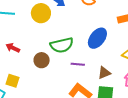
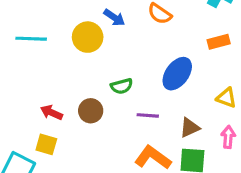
green semicircle: (62, 45) -> (122, 86), size x0.6
red arrow: (13, 48) -> (51, 112), moved

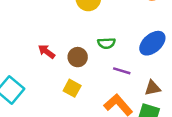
yellow square: (46, 144) -> (72, 88), moved

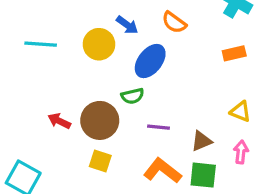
blue ellipse: (152, 43) -> (150, 61), moved
brown circle: (78, 57) -> (100, 120), size x1.5

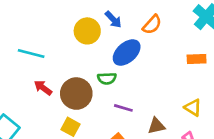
orange semicircle: (174, 22) -> (152, 25), turned -95
cyan line: (41, 44) -> (31, 54), moved

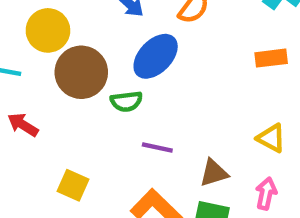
yellow circle: (87, 31) -> (48, 30), moved
brown circle: (76, 94) -> (81, 72), moved

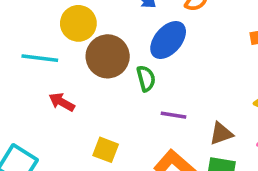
green semicircle: (126, 101) -> (146, 78), turned -95

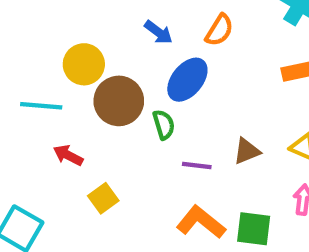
brown triangle: (221, 134) -> (247, 151), moved
yellow square: (106, 150) -> (103, 198), moved, turned 35

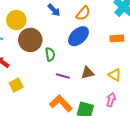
blue ellipse: (187, 80) -> (78, 36), moved

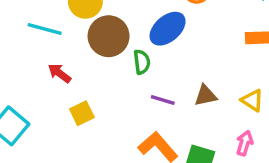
blue ellipse: (78, 36) -> (168, 29), moved

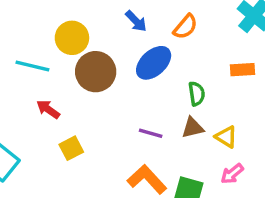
green semicircle: (142, 62) -> (197, 94), moved
yellow triangle: (252, 100) -> (226, 137), moved
pink arrow: (245, 143) -> (232, 174), turned -145

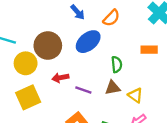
yellow circle: (72, 38) -> (26, 63), moved
red arrow: (48, 109) -> (60, 78), moved, turned -49
yellow square: (71, 148) -> (28, 97), size x1.5

